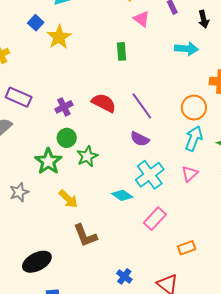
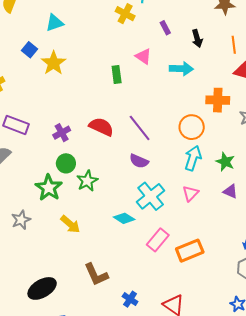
pink triangle: (142, 19) -> (143, 56), moved
brown L-shape: (85, 235) -> (96, 274), moved
orange rectangle: (187, 248) -> (190, 251), moved, size x1.5

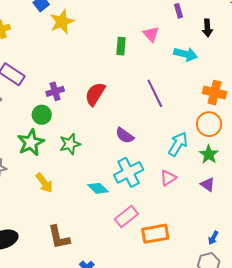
red semicircle: (101, 127) -> (95, 94), turned -95
orange circle: (192, 127) -> (209, 124), moved
purple line: (140, 128) -> (155, 93), moved
green circle: (66, 163) -> (42, 115), moved

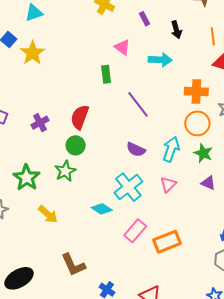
green rectangle: (121, 46) -> (106, 74), moved
green circle: (42, 115) -> (76, 145), moved
purple semicircle: (125, 135) -> (136, 150), moved

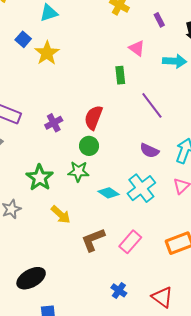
green star: (65, 171) -> (78, 171), turned 30
cyan diamond: (102, 209) -> (109, 193), moved
pink rectangle: (135, 231) -> (130, 242), moved
brown L-shape: (73, 265) -> (93, 240), moved, turned 92

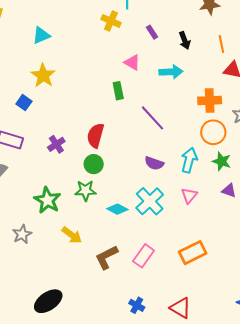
blue square: (23, 39) -> (24, 103), moved

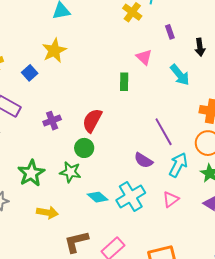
cyan arrow: (171, 72) -> (180, 75), turned 40
purple line: (153, 118) -> (164, 132), moved
yellow arrow: (72, 235) -> (47, 212), turned -40

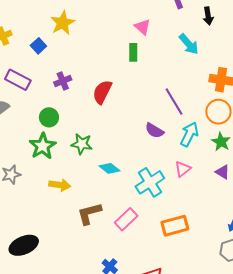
pink triangle: (144, 57) -> (143, 27), moved
purple cross: (52, 121) -> (63, 81), moved
green circle: (84, 148) -> (49, 117), moved
cyan cross: (131, 197) -> (150, 182), moved

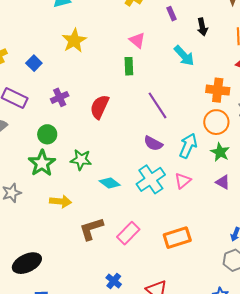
yellow star: (63, 23) -> (74, 41), moved
purple line: (174, 101) -> (158, 105), moved
cyan cross: (150, 182) -> (151, 179), moved

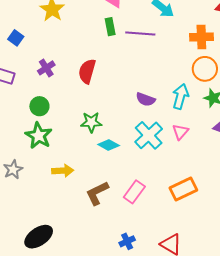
purple line: (158, 105) -> (140, 33), moved, turned -44
green star: (81, 160) -> (91, 122), moved
blue cross: (114, 281) -> (127, 241), turned 35

